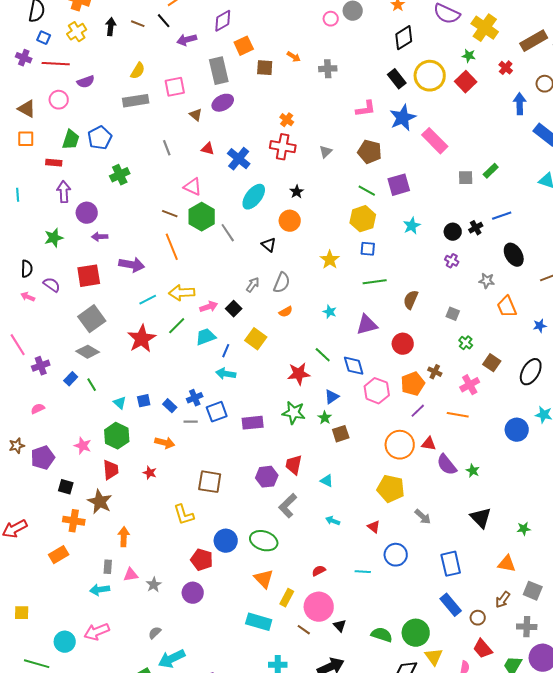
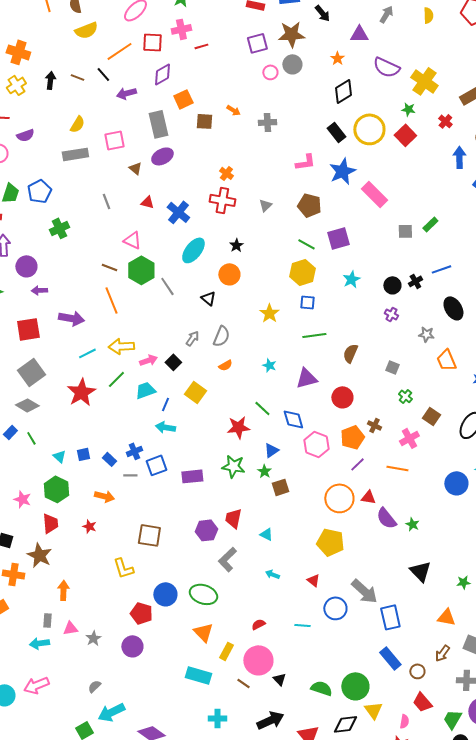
gray arrow: (423, 517) -> (364, 591), moved, size x1.6

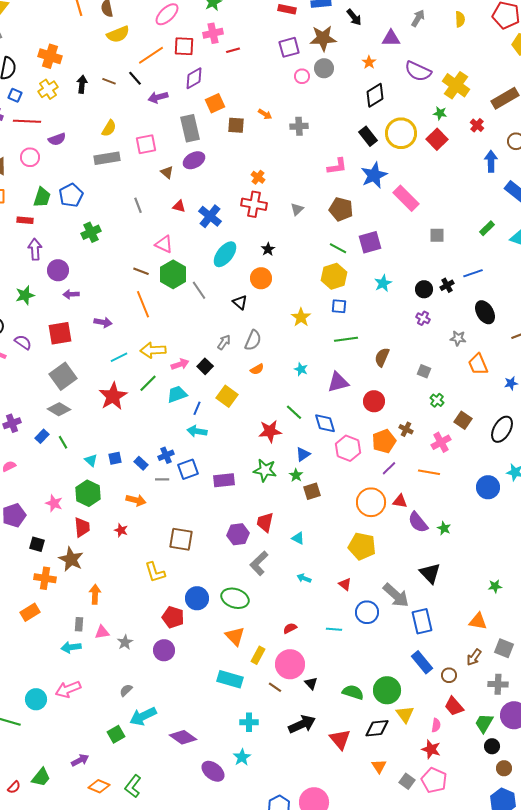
green rectangle: (430, 224) -> (487, 228), moved
purple arrow: (71, 318) -> (103, 322), size x0.7
black triangle: (420, 571) -> (430, 573), moved

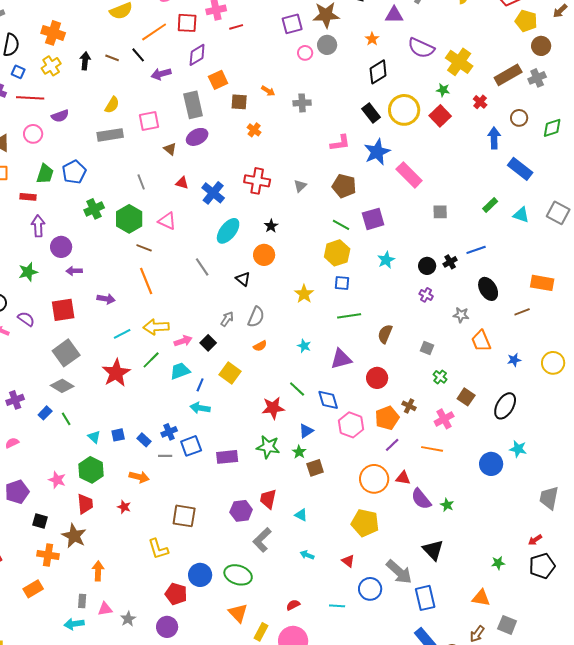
orange cross: (258, 177) -> (254, 130), moved
green hexagon: (173, 274) -> (129, 219), moved

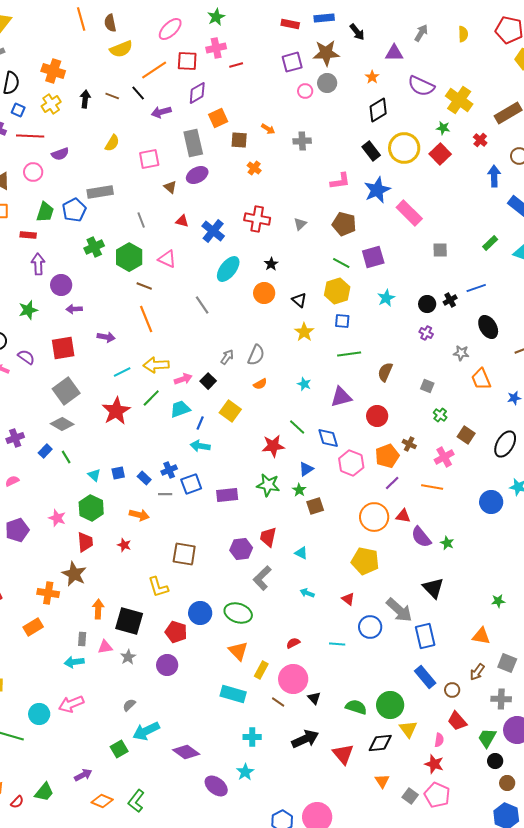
gray rectangle: (110, 135) -> (100, 192), moved
black triangle: (243, 279) -> (299, 300), moved
black square: (40, 521) -> (129, 621), moved, size x1.8

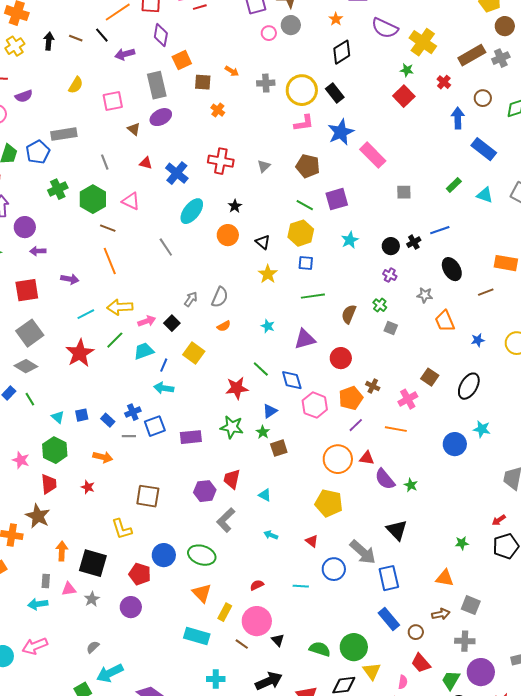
purple diamond: (197, 93) -> (161, 35), turned -50
yellow circle: (404, 148) -> (302, 90), moved
green cross: (440, 415) -> (380, 305), moved
brown arrow: (477, 672) -> (441, 614), turned -138

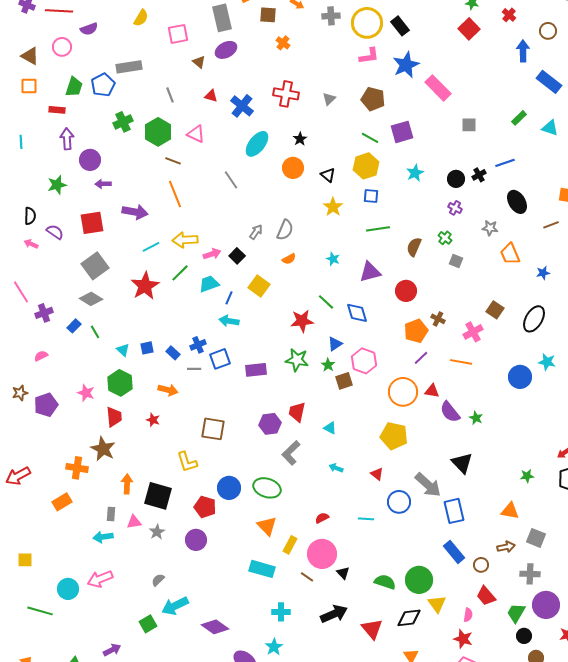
purple arrow: (70, 279) -> (135, 212), size x1.4
pink hexagon: (315, 405) -> (364, 361), moved

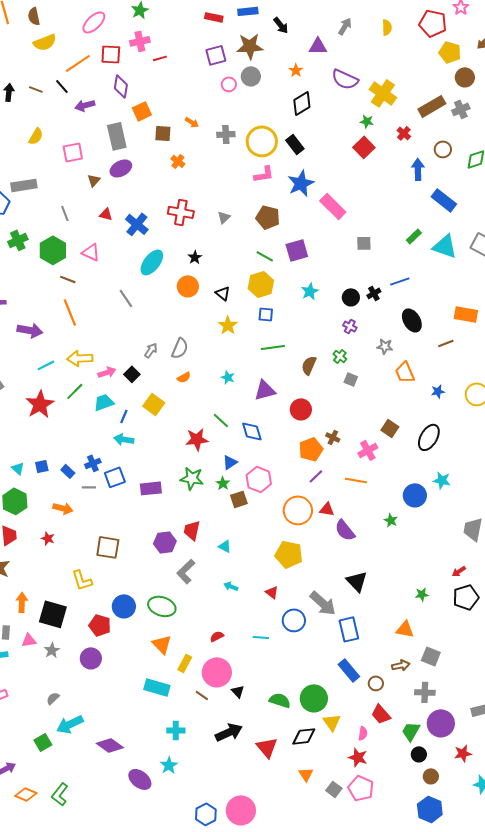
brown triangle: (199, 62) -> (94, 180), turned 32
cyan triangle: (550, 128) -> (445, 246), size x1.5
green star: (476, 418) -> (391, 520), moved

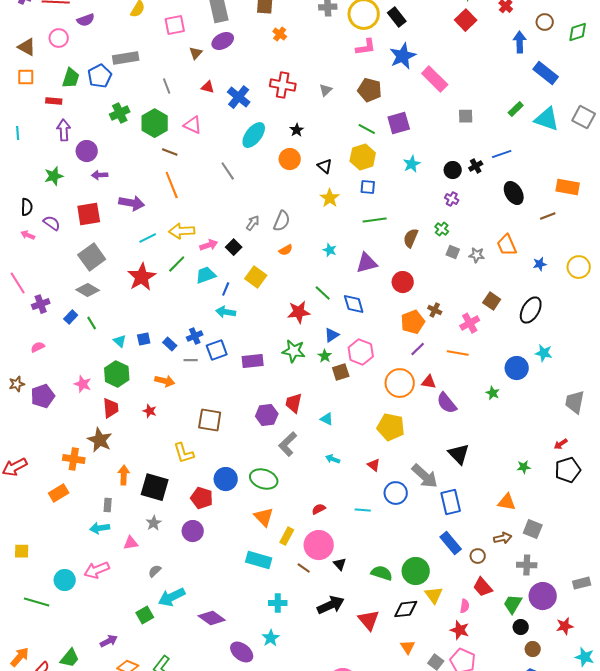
gray star: (385, 346) -> (477, 255), moved
pink triangle: (29, 640) -> (131, 543), moved

